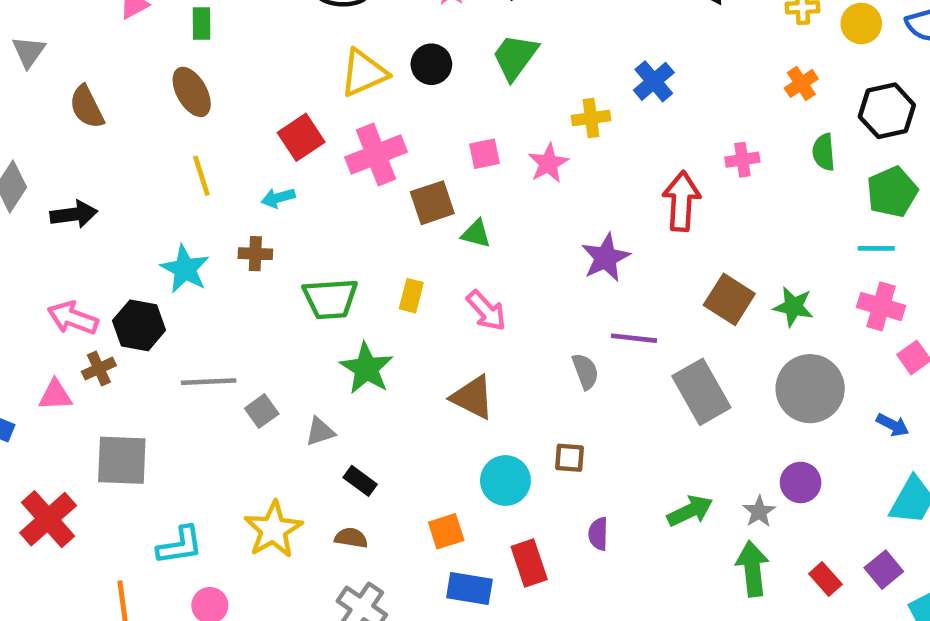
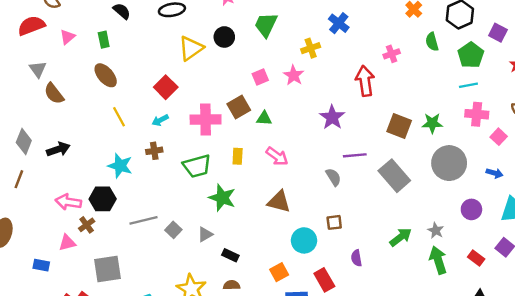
gray triangle: (29, 52) -> (38, 69), moved
pink cross: (376, 155) -> (206, 119), moved, turned 32
purple circle: (801, 482) -> (471, 209), moved

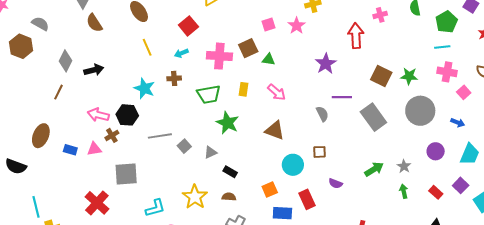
purple semicircle: (356, 258) -> (335, 183), turned -64
green arrow: (438, 260) -> (404, 191), size x0.6
blue rectangle: (41, 265) -> (70, 150), moved

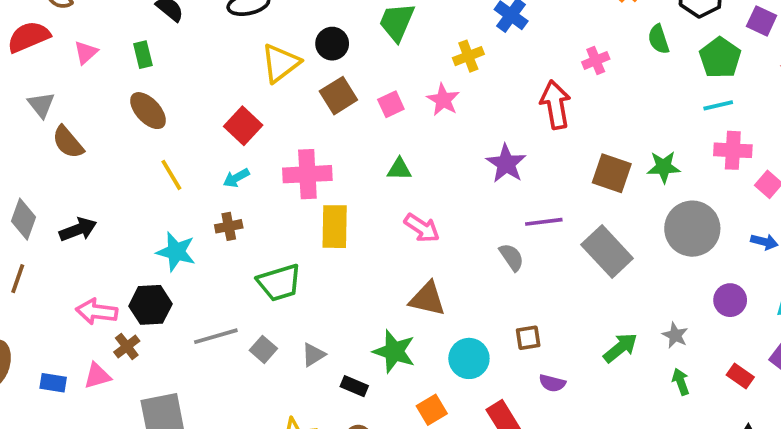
brown square: (248, 48) -> (338, 96), moved
yellow rectangle: (243, 89) -> (335, 227), moved, size x1.6
green trapezoid: (209, 94) -> (279, 283), moved
green star: (228, 123) -> (394, 351), moved
brown square: (319, 152) -> (528, 338), moved

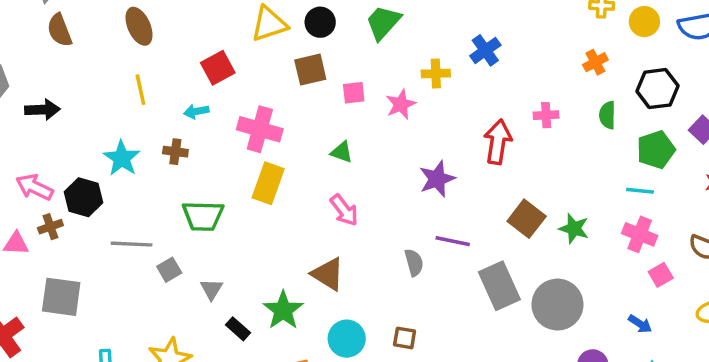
gray circle: (692, 229) -> (557, 305), moved
gray triangle: (313, 355) -> (211, 289), turned -45

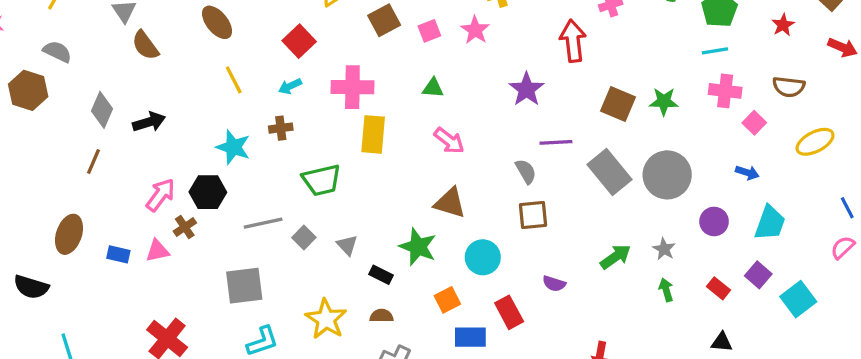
pink arrow: (34, 187) -> (161, 195), turned 116
gray square: (61, 297) -> (244, 286), moved
brown square: (405, 338) -> (533, 215), moved, size x1.4

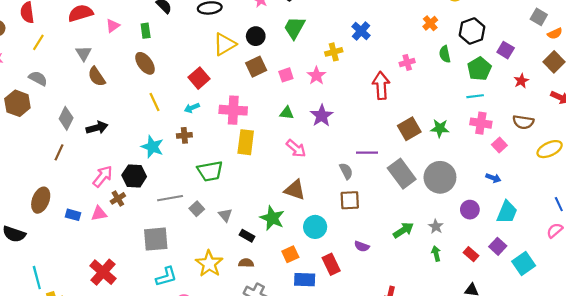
purple star: (527, 89) -> (322, 116), moved
brown square: (618, 104) -> (409, 129), turned 35
yellow ellipse: (815, 142) -> (550, 149), moved

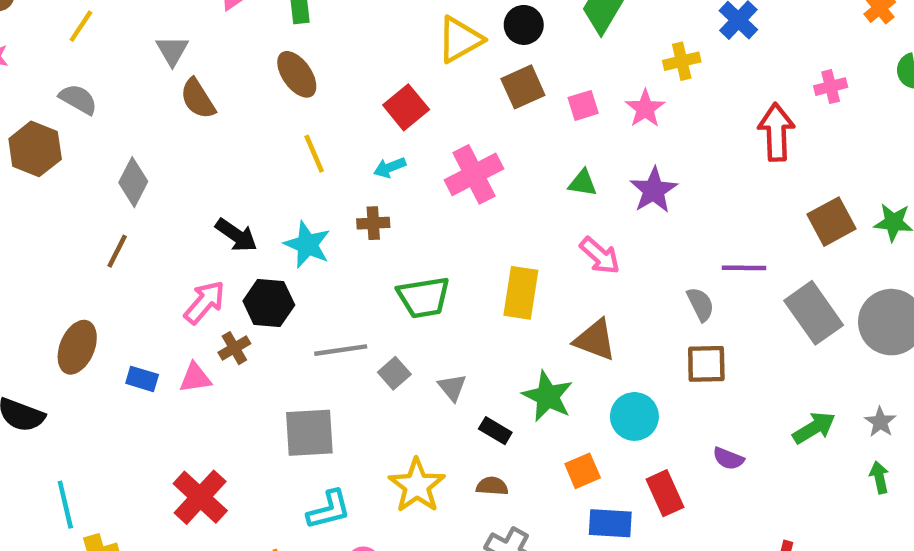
pink cross: (233, 110) -> (474, 174), turned -32
black arrow: (97, 128) -> (236, 235), moved, turned 48
yellow rectangle: (246, 142) -> (521, 293), moved

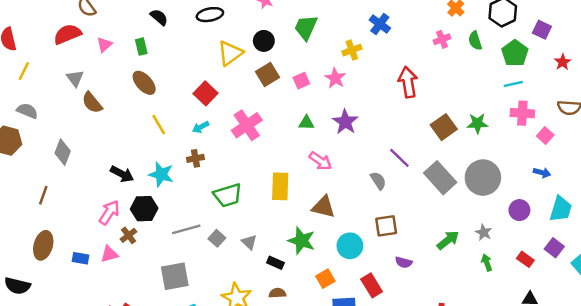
pink cross: (831, 87) -> (442, 39), moved
brown line: (117, 251) -> (43, 195), moved
purple line: (744, 268) -> (399, 158), turned 50
brown square: (706, 364) -> (386, 226), moved

